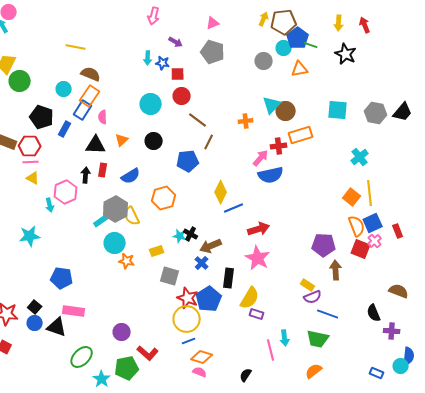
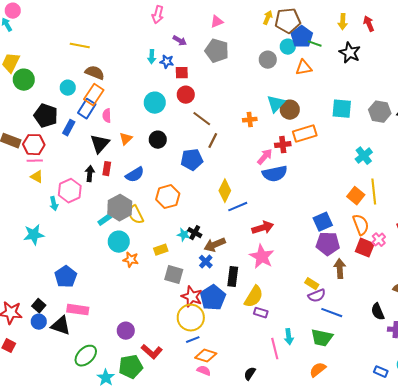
black triangle: (96, 145) -> (100, 144), turned -50
blue square: (373, 223) -> (323, 222), moved
blue pentagon: (62, 278) -> (66, 277), turned 30

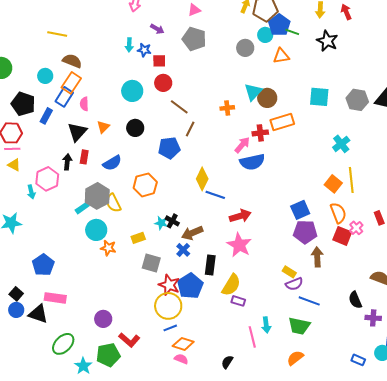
blue line: (238, 207) -> (215, 195), turned 42

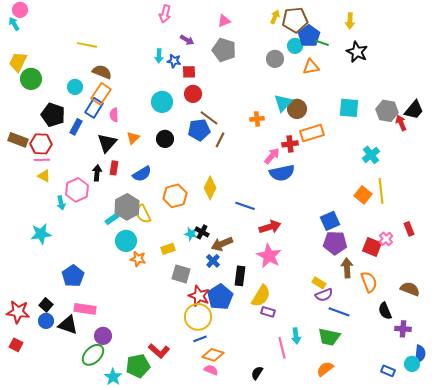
red arrow: (346, 12) -> (401, 123), moved
blue pentagon: (169, 148) -> (199, 130), moved
yellow diamond: (202, 179) -> (210, 188), moved
orange semicircle: (338, 213) -> (369, 282), moved
purple circle: (103, 319) -> (103, 336), moved

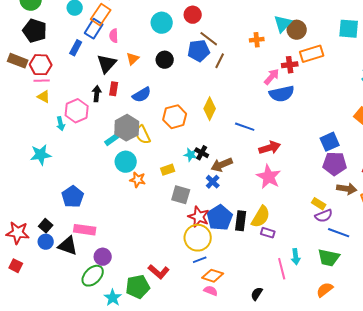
black pentagon: (53, 115) -> (35, 31), moved
brown arrow: (347, 268) -> (347, 189), turned 102
black rectangle: (240, 276) -> (241, 221), moved

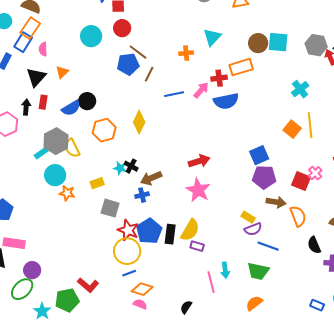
brown circle: (297, 30) -> (258, 43), moved
black circle: (165, 60) -> (87, 101), moved
blue semicircle: (282, 94) -> (226, 101), moved
blue line: (245, 127) -> (174, 94), moved, turned -30
blue cross: (213, 182) -> (142, 195), turned 32

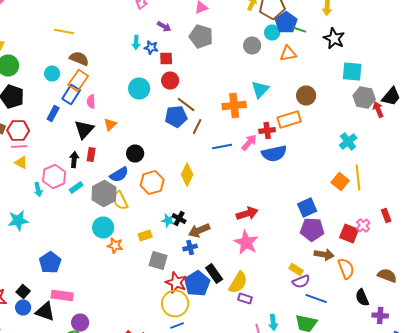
cyan square: (278, 42) -> (352, 72), moved
orange cross: (186, 53) -> (234, 106), size x1.6
blue semicircle: (71, 108) -> (119, 174), moved
cyan rectangle: (41, 153) -> (76, 188), moved
black rectangle: (170, 234) -> (214, 274), moved, turned -42

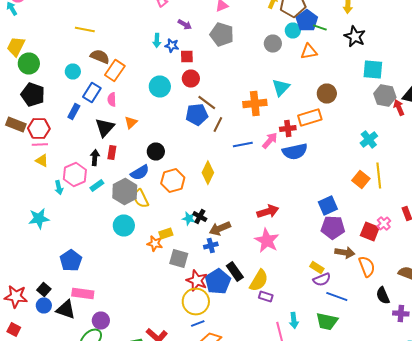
orange rectangle: (78, 80) -> (115, 70), moved
orange star: (115, 246) -> (155, 244), moved

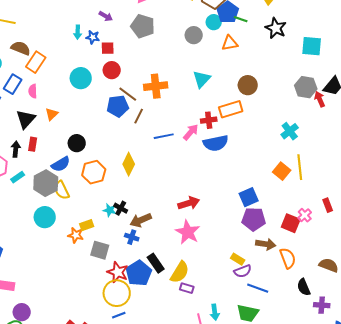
cyan square: (373, 70) -> (312, 46), moved
orange cross: (255, 104) -> (156, 86), moved
blue cross: (211, 246) -> (132, 237), turned 32

